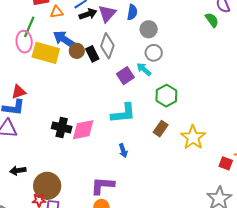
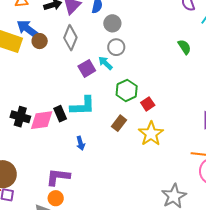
green semicircle: (212, 20) -> (184, 47), moved
black rectangle: (92, 54) -> (60, 114), moved
red square: (226, 163) -> (148, 104), moved, turned 32

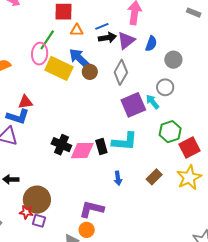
gray circle: (112, 23) -> (173, 60), moved
purple square: (87, 68) -> (133, 105), size x1.4
red square: (148, 104) -> (189, 147), size x1.5
brown rectangle: (119, 123) -> (154, 177), moved

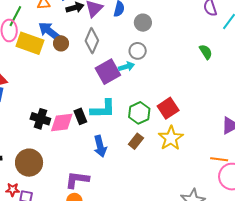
cyan arrow: (152, 102) -> (126, 67), turned 119
green hexagon: (170, 132) -> (139, 113), moved
blue arrow: (118, 178) -> (100, 146), size x1.5
brown circle: (37, 200) -> (29, 163), moved

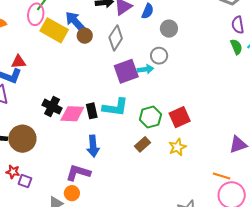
green semicircle: (206, 52) -> (236, 47), moved
yellow star: (171, 138) -> (177, 147), size x0.7
blue arrow: (100, 146) -> (93, 146), moved
brown circle: (29, 163) -> (22, 139), moved

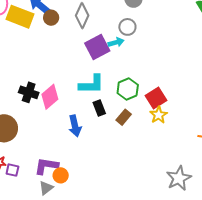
black rectangle: (92, 111) -> (99, 108), moved
pink diamond: (72, 114) -> (50, 97), turned -35
red square: (180, 117) -> (156, 98), moved
purple L-shape: (78, 173) -> (46, 166), moved

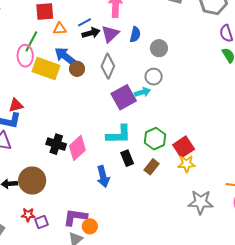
yellow star: (159, 115) -> (186, 164), turned 30
purple square: (12, 170) -> (41, 222), turned -32
gray star: (179, 178) -> (201, 202), moved, turned 30

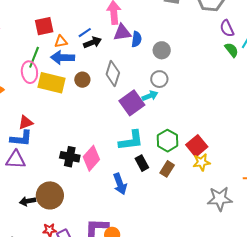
purple triangle: (110, 34) -> (122, 32), moved, turned 42
blue arrow: (65, 56) -> (63, 58), moved, turned -30

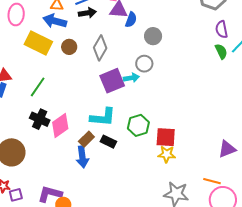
green line: (34, 57) -> (38, 87), moved
pink ellipse: (29, 72) -> (16, 14), moved
red square: (197, 146) -> (166, 137), turned 30
black rectangle: (142, 163) -> (108, 142), turned -49
brown rectangle: (167, 169) -> (86, 139), moved

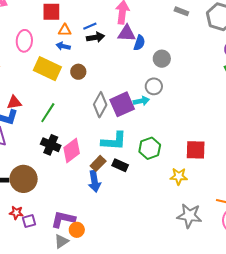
blue arrow: (55, 21) -> (63, 46), size x0.6
gray diamond: (100, 48) -> (100, 105), moved
red square: (166, 137) -> (196, 150), moved

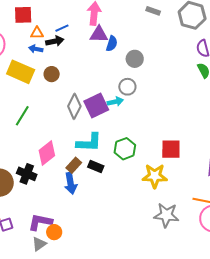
black arrow: (95, 37) -> (55, 41), moved
black cross: (51, 145) -> (27, 174), moved
yellow star: (179, 176) -> (155, 176), size x1.4

